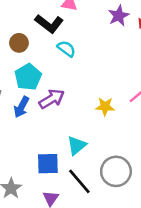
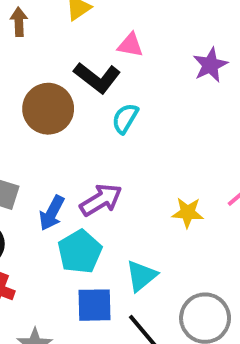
brown circle: (19, 43) -> (48, 109), size x1.6
cyan semicircle: (66, 49) -> (125, 118), turned -96
cyan pentagon: (28, 77) -> (80, 252), moved

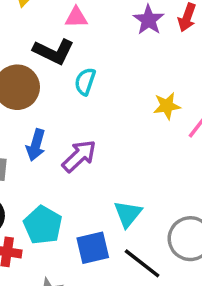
blue arrow: (52, 213) -> (36, 145), moved
yellow star: (188, 213) -> (167, 106), moved
cyan pentagon: (80, 252) -> (43, 225), moved

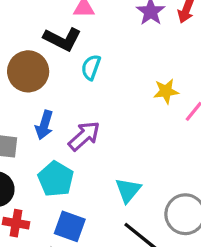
cyan pentagon: (43, 225) -> (56, 179), moved
blue square: (93, 248) -> (70, 226), moved, turned 32

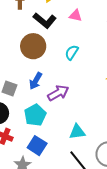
black L-shape: (62, 39) -> (45, 21), moved
cyan triangle: (128, 190) -> (77, 132), turned 30

